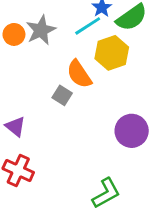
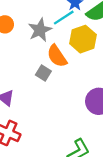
gray star: (41, 30) -> (40, 30), moved

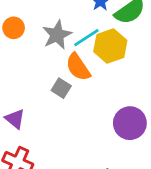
cyan line: (64, 18) -> (86, 38), moved

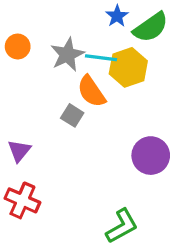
cyan line: (86, 38) -> (101, 58), turned 40
purple triangle: (15, 119) -> (19, 151), turned 30

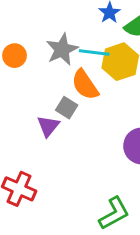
orange circle: (18, 46) -> (15, 56), moved
purple triangle: (19, 151) -> (48, 126), moved

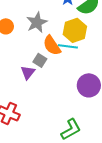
cyan line: (94, 53) -> (68, 46), moved

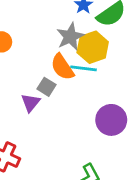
gray star: (37, 22) -> (70, 37), moved

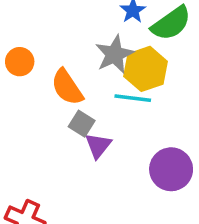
orange semicircle: (62, 67) -> (67, 87), moved
purple triangle: (31, 103) -> (98, 146), moved

